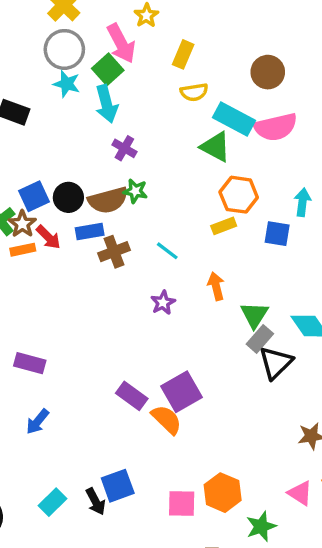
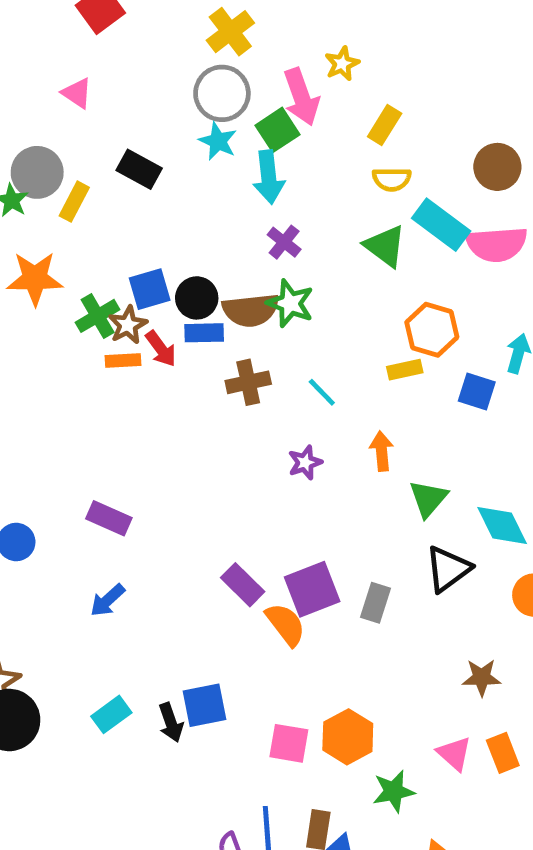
green triangle: (216, 147) -> (385, 246), moved
green star: (135, 191) -> (290, 303), size x1.4
blue rectangle: (90, 231) -> (204, 333), moved
gray rectangle: (260, 339) -> (376, 603), moved, turned -32

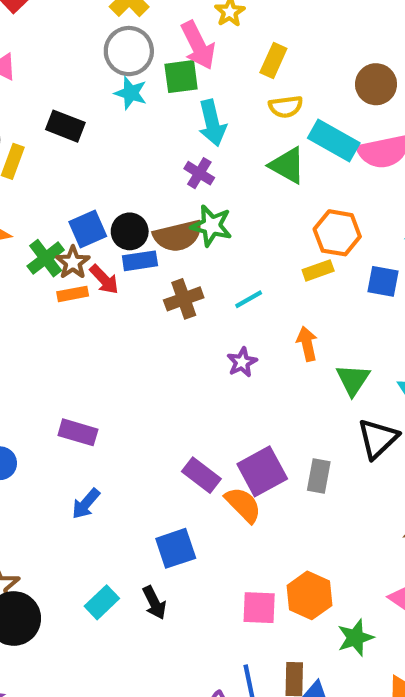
green square: (277, 130) -> (181, 77), turned 33
cyan arrow: (269, 177) -> (212, 123), moved
cyan line: (322, 392) -> (249, 299), turned -68
blue square: (205, 705) -> (176, 548), moved

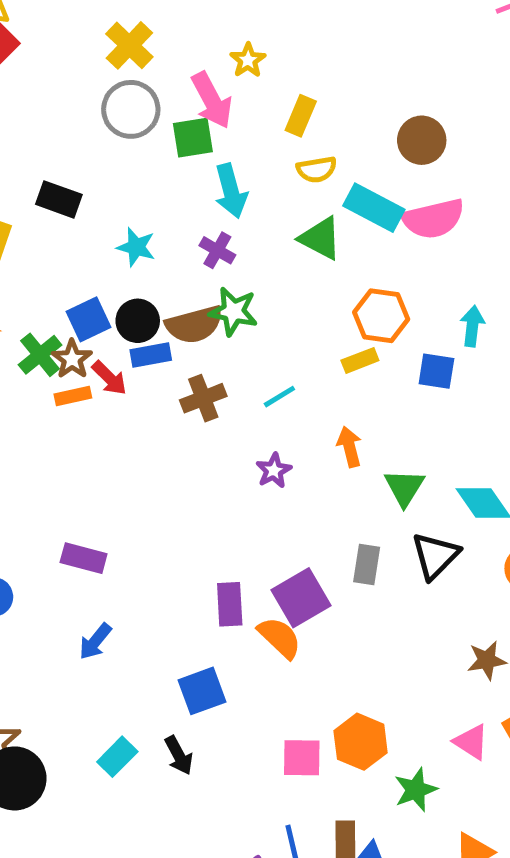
cyan star: (131, 93) -> (136, 247), moved
purple rectangle: (201, 475) -> (230, 604), turned 51
gray rectangle: (319, 476) -> (367, 564), moved

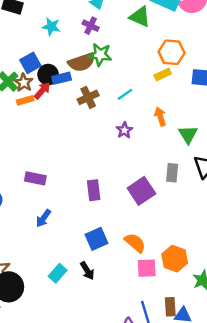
black circle: (138, 321) -> (48, 75), moved
red arrow: (109, 378) -> (42, 91), turned -90
purple rectangle: (230, 604) -> (94, 190), moved
orange semicircle: (280, 638) -> (135, 243), moved

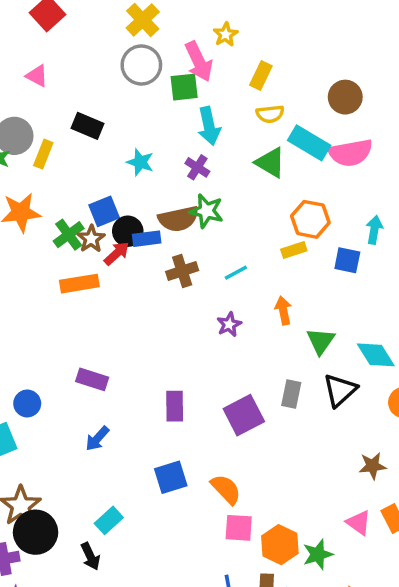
orange rectangle: (25, 100) -> (79, 284), moved, size x1.5
orange hexagon: (175, 259) -> (280, 545), moved
black arrow: (87, 271) -> (90, 556), moved

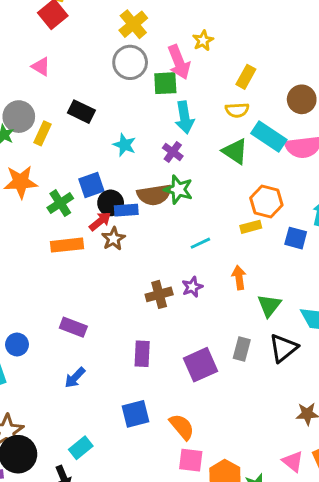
yellow rectangle: (261, 75) -> (246, 77), moved
brown star: (91, 239) -> (113, 239), moved
brown cross: (182, 271) -> (159, 294), moved

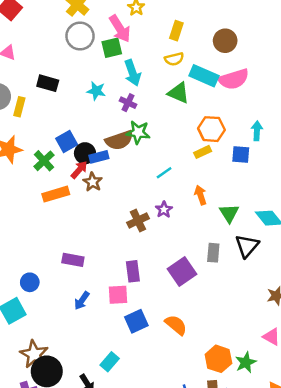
cyan star: (124, 145) -> (96, 91), moved
cyan rectangle: (81, 448) -> (110, 362), moved
pink square: (191, 460) -> (118, 295), moved

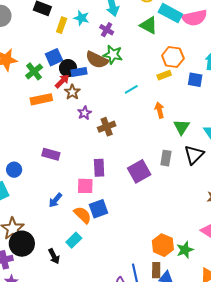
yellow rectangle: (19, 107) -> (62, 25), moved
brown semicircle: (119, 140) -> (97, 60), turned 40
purple star: (164, 210) -> (84, 113), moved
blue arrow: (82, 301) -> (55, 200), moved
orange semicircle: (176, 325) -> (83, 215), moved

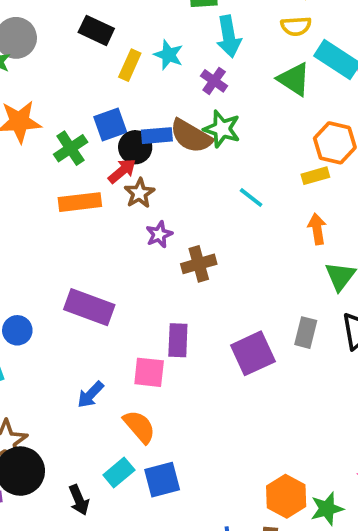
blue rectangle: (79, 72) -> (157, 136), moved
cyan line: (131, 89) -> (251, 198), turned 64
orange arrow: (159, 110) -> (317, 229), moved
purple rectangle: (51, 154) -> (89, 307), size x1.4
blue square: (98, 209) -> (162, 480), moved

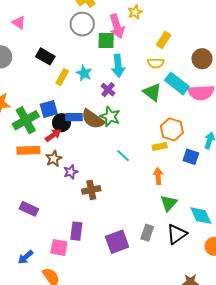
green cross: (71, 148) -> (26, 120), size x1.4
brown star: (139, 193) -> (54, 159), moved
purple rectangle: (89, 307) -> (29, 209), size x0.7

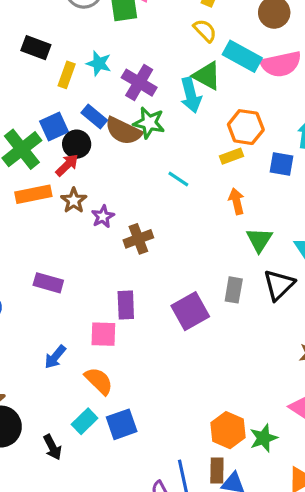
yellow semicircle: (156, 63) -> (205, 31), turned -126
cyan arrow: (118, 66) -> (191, 95), moved
purple cross: (108, 90) -> (139, 83), size x1.5
blue rectangle: (74, 117) -> (94, 117), moved, turned 49

